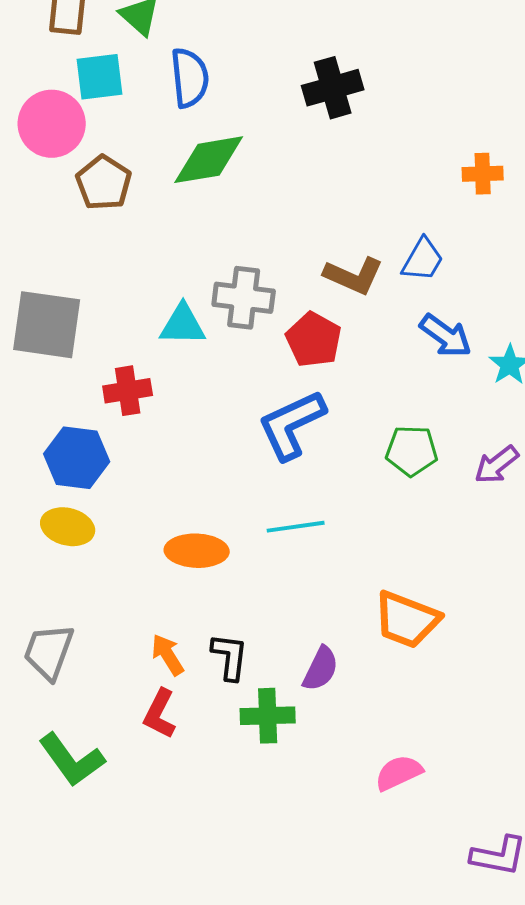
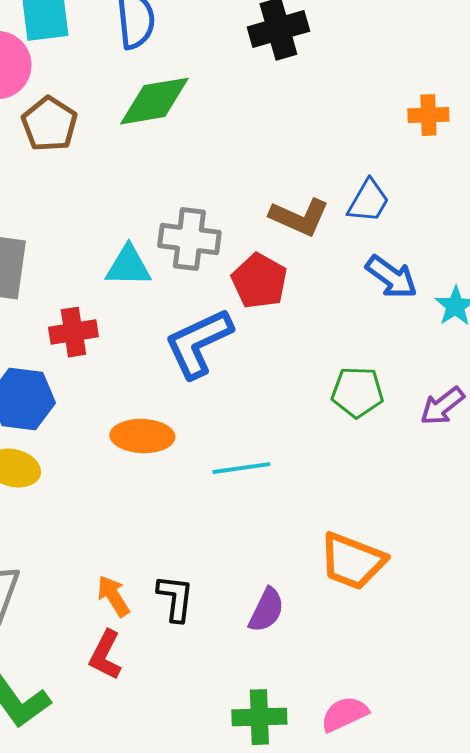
blue L-shape: (292, 425) -> (198, 343), moved
orange ellipse: (197, 551) -> (142, 436), moved
green cross: (268, 716) -> (259, 717), moved

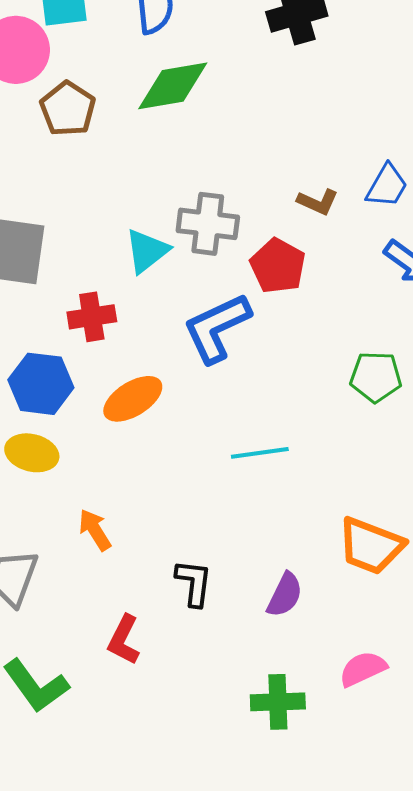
brown L-shape: (299, 217) -> (318, 202), size x0.7
cyan triangle: (128, 266) -> (147, 251), turned -39
orange ellipse: (142, 436) -> (133, 399), moved, turned -34
orange arrow: (113, 596) -> (95, 530), moved
pink semicircle: (344, 714) -> (363, 669), moved

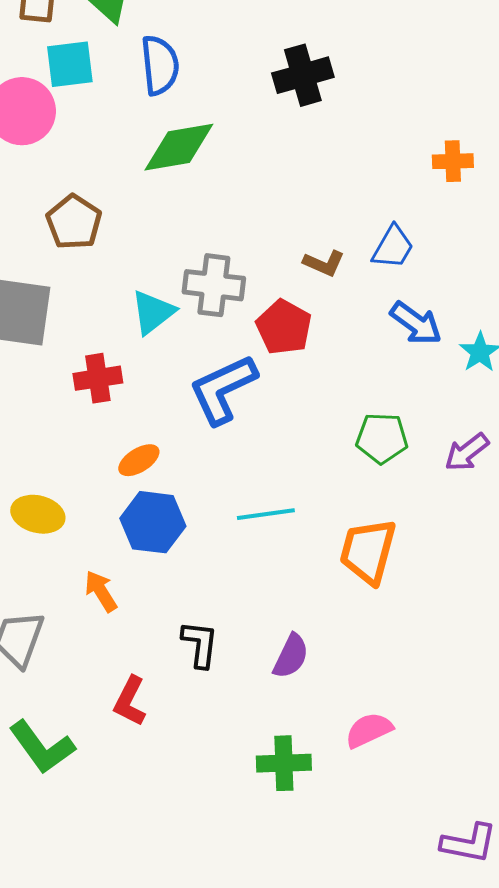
brown pentagon: (68, 109) -> (74, 222), moved
blue hexagon: (41, 384) -> (153, 522), moved
orange ellipse: (133, 399) -> (139, 460), size x0.7
orange trapezoid: (371, 546) -> (368, 551), moved, turned 84

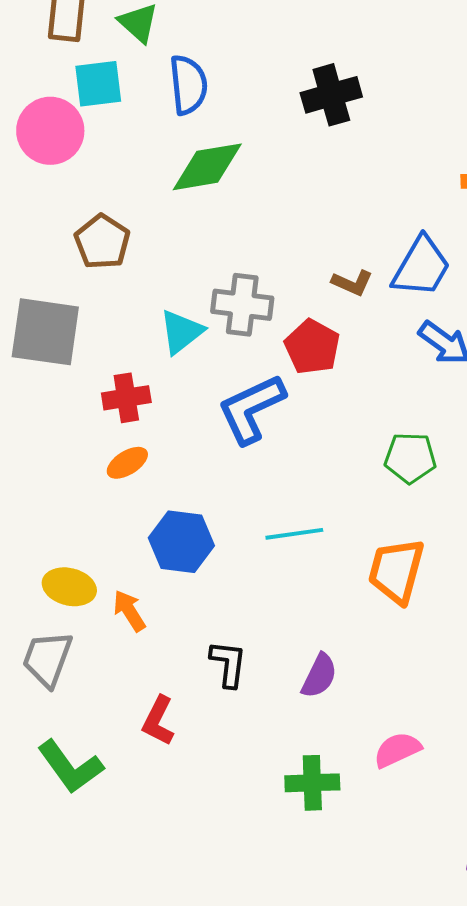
blue trapezoid: (393, 247) -> (421, 267), size x1.4
orange ellipse: (139, 460) -> (127, 463), moved
yellow ellipse: (38, 514) -> (69, 587), moved

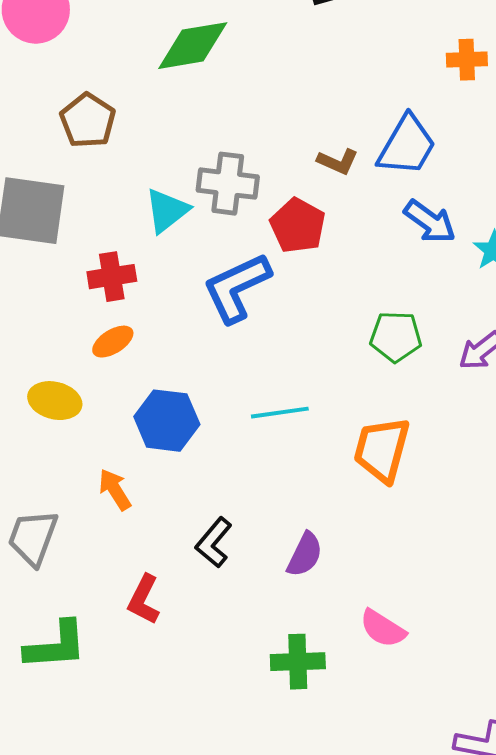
yellow ellipse: (69, 587) -> (55, 401), moved
black L-shape: (228, 664) -> (214, 543), turned -147
pink semicircle: (397, 750) -> (383, 629), turned -123
green L-shape: (70, 767) -> (56, 646), turned -58

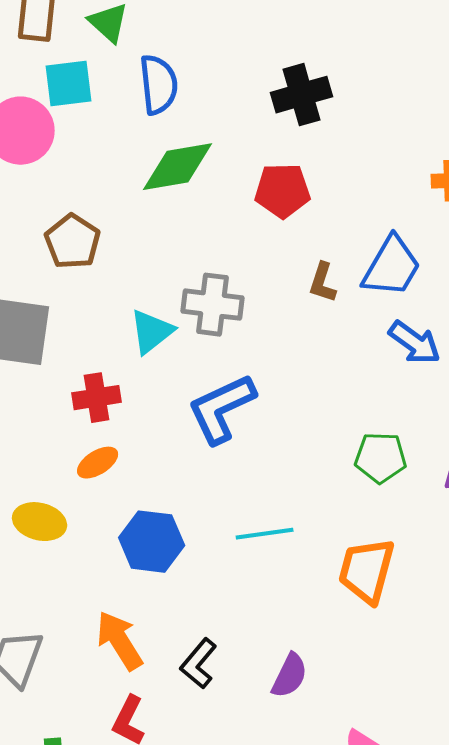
brown L-shape: (338, 162) -> (323, 283), turned 84
red pentagon: (298, 226) -> (283, 191), moved, turned -30
orange arrow: (115, 490) -> (120, 641), moved, size x1.4

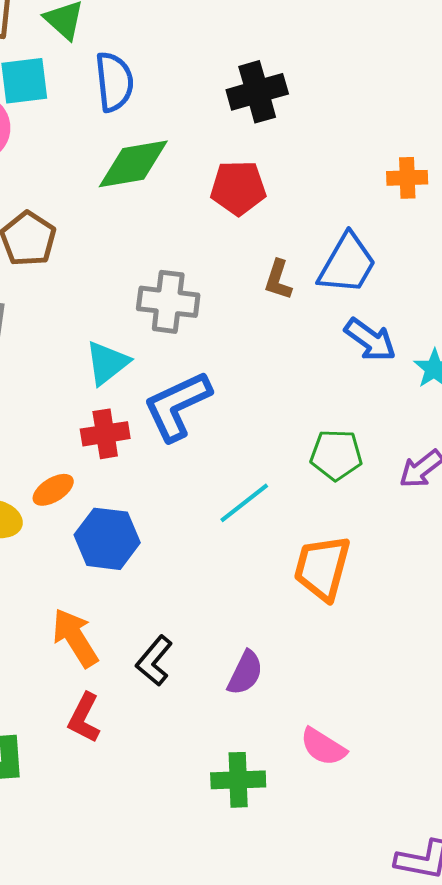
cyan triangle: (152, 332) -> (107, 363), moved
red cross: (97, 398) -> (105, 434), moved
orange ellipse: (98, 463) -> (53, 490), moved
cyan line: (265, 534) -> (244, 503), moved, turned -30

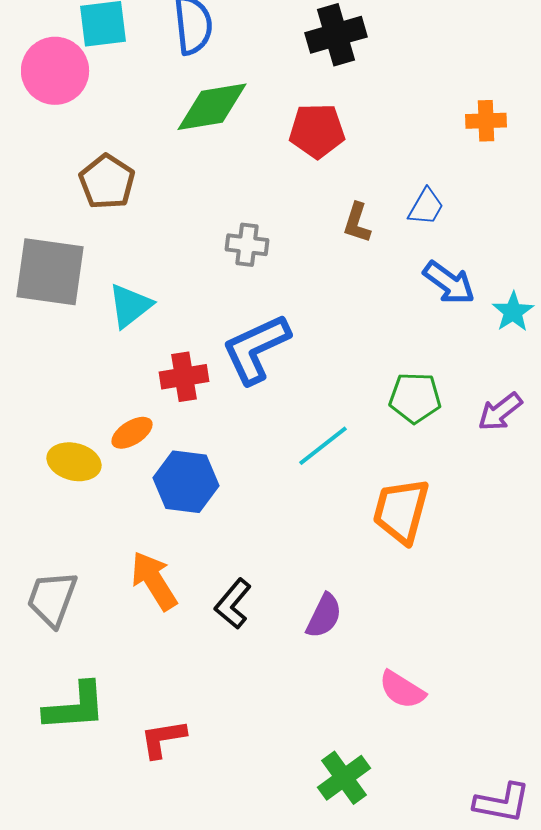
blue trapezoid: (347, 264) -> (426, 207), size x0.6
gray cross: (168, 302) -> (247, 245), size x0.7
cyan triangle: (107, 363) -> (130, 306), moved
red L-shape: (84, 718) -> (163, 739), moved, turned 54
green cross: (238, 780) -> (344, 778), moved, turned -34

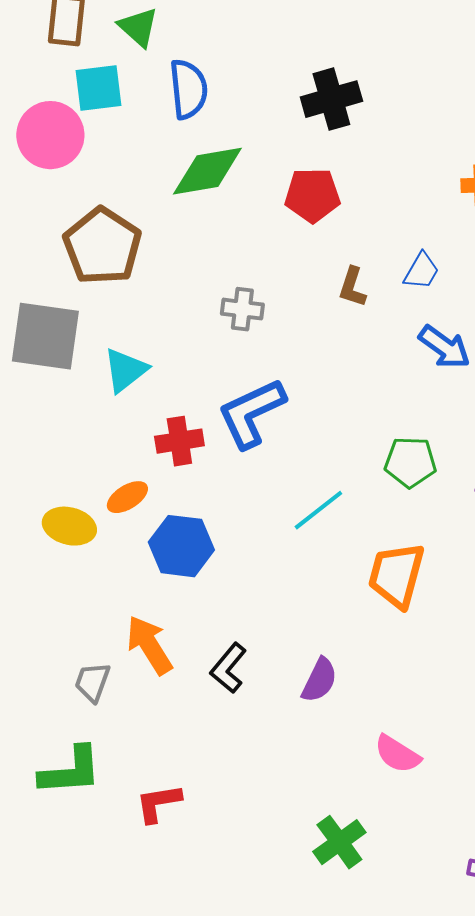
brown pentagon: (107, 182) -> (102, 246), size x1.4
gray trapezoid: (52, 599) -> (92, 682), moved, size x0.7

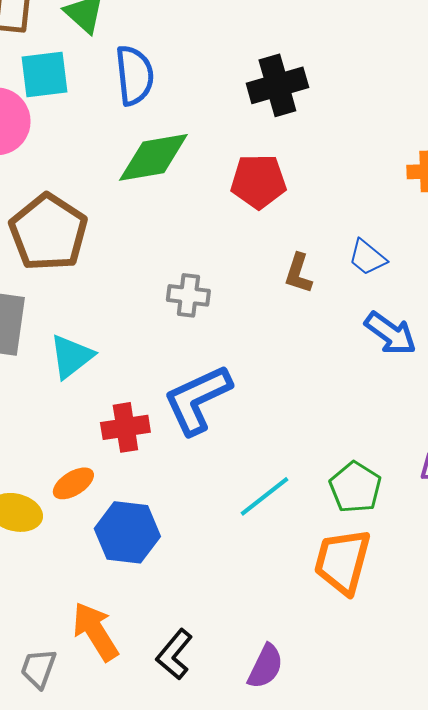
blue trapezoid: (421, 271) -> (367, 257), turned 99
green pentagon: (410, 462) -> (355, 487), moved, turned 30

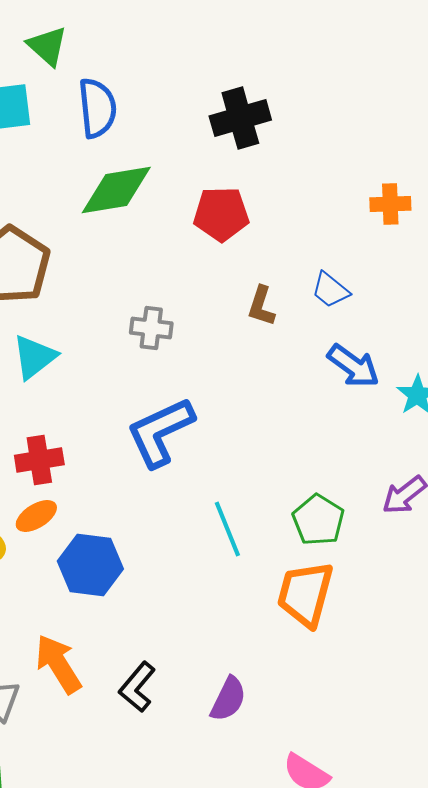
cyan triangle: (71, 356) -> (34, 357), moved
red cross: (125, 427) -> (39, 460), moved
cyan line: (264, 496) -> (227, 529), turned -74

